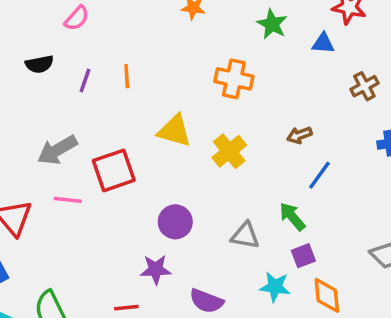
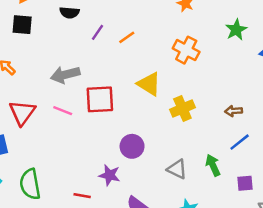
orange line: (127, 76) -> (127, 37), turned 42
orange cross: (234, 79) -> (186, 50), moved
purple square: (303, 256) -> (245, 183), moved

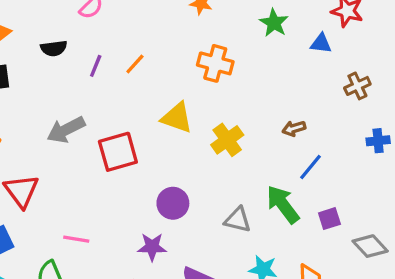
pink line: (63, 111) -> (76, 239), moved
green arrow: (213, 165) -> (283, 204), size x1.4

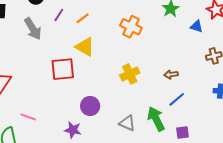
yellow triangle: (177, 118) -> (85, 47), moved
gray arrow: (66, 130) -> (33, 29), moved, turned -105

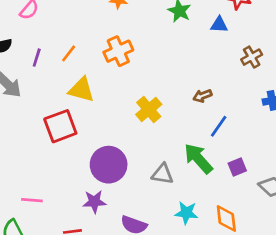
orange cross: (131, 27) -> (118, 51), moved, turned -35
purple circle: (90, 106) -> (109, 165), size x1.4

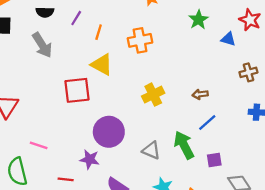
orange line: (69, 53) -> (99, 32), turned -35
purple line: (37, 58) -> (76, 18), moved

